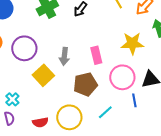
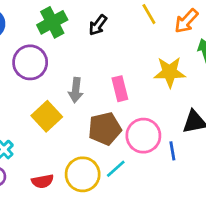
purple circle: (24, 48) -> (30, 62), moved
pink circle: (122, 77) -> (143, 136), moved
cyan line: (105, 112) -> (116, 169), moved

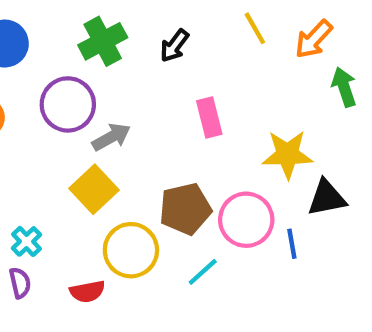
yellow star: (170, 72) -> (288, 154), moved
pink rectangle: (120, 89) -> (209, 117), moved
gray arrow: (76, 90) -> (111, 137), moved, turned -125
yellow circle: (83, 174) -> (131, 250), moved

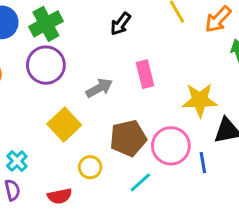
green cross: (103, 41) -> (46, 24), moved
gray arrow: (111, 137) -> (99, 88), moved
yellow circle: (131, 250) -> (90, 167), size x0.6

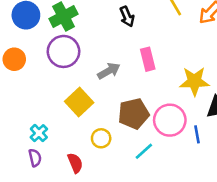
black arrow: (121, 24) -> (127, 16), turned -60
red semicircle: (60, 196) -> (75, 163), turned -102

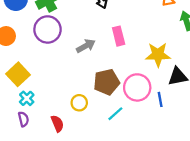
yellow square: (79, 102) -> (18, 74), moved

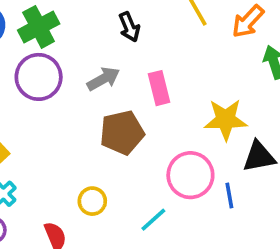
gray arrow: (86, 46) -> (103, 79), moved
brown pentagon: (107, 82) -> (122, 133), moved

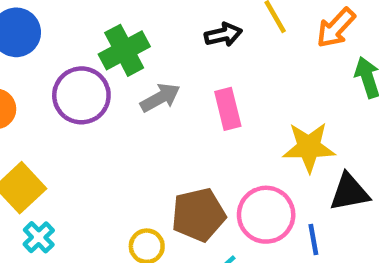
green cross: (39, 27) -> (124, 50), moved
black arrow: (129, 27) -> (223, 35), moved, turned -80
brown pentagon: (122, 133) -> (199, 215), moved

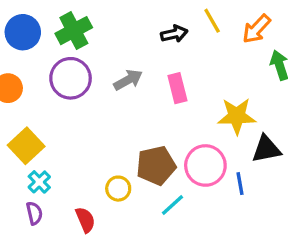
green cross: (124, 50) -> (74, 31), moved

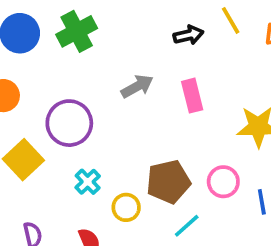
purple circle: (71, 78) -> (69, 123), moved
pink circle: (205, 165) -> (223, 182), size x0.7
cyan cross: (39, 182) -> (88, 182), moved

